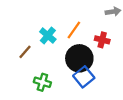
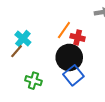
cyan cross: (48, 36) -> (23, 39), moved
red cross: (102, 40) -> (78, 37), moved

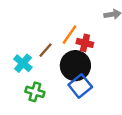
cyan cross: (23, 39) -> (23, 63), moved
brown line: (17, 51) -> (46, 50), moved

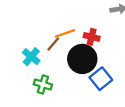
orange line: (69, 35) -> (65, 33), moved, turned 36
blue square: (80, 86) -> (101, 79), moved

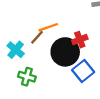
red cross: (92, 37) -> (80, 40), moved, turned -35

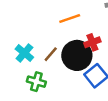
orange line: (48, 27) -> (70, 18), moved
brown line: (37, 37) -> (51, 54), moved

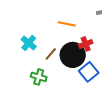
orange line: (70, 18) -> (67, 24), turned 30
cyan cross: (24, 53) -> (29, 43), moved

